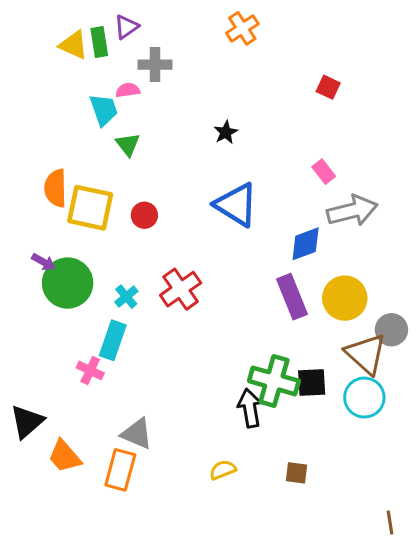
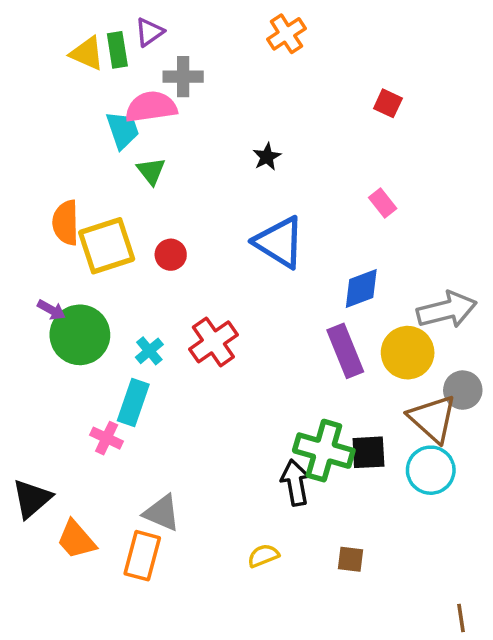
pink semicircle: (128, 90) -> (151, 107), size x1.8
yellow square: (90, 208) -> (107, 246), turned -30
gray arrow: (352, 211) -> (447, 310), moved

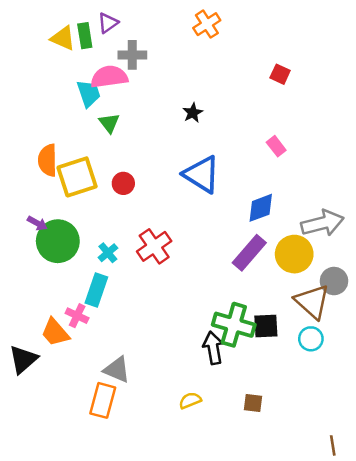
purple rectangle: (345, 351) -> (249, 253), turned 63
cyan circle: (431, 470) -> (311, 339), size x0.7
orange trapezoid: (76, 540) -> (55, 332), moved

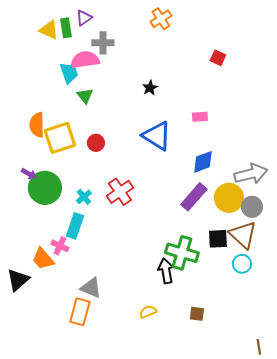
pink rectangle: (276, 146) -> (200, 117), moved, turned -56
gray circle: (334, 281) -> (252, 207), moved
black square: (266, 326) -> (218, 239), moved

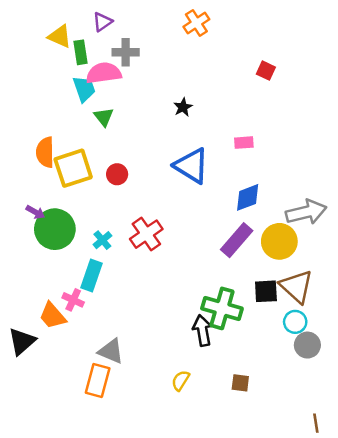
green rectangle: (66, 28) -> (80, 52), moved
gray circle: (252, 207) -> (307, 345), moved
yellow semicircle: (148, 312) -> (181, 380), turned -36

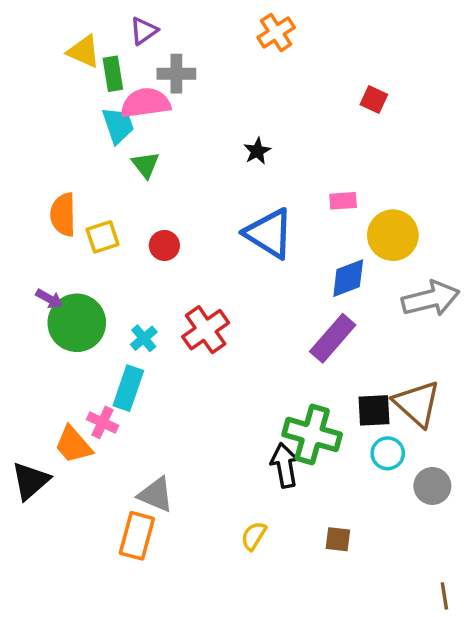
yellow square: (73, 168) -> (103, 237), size x0.6
yellow circle: (279, 241) -> (393, 235), moved
cyan circle: (295, 322) -> (388, 453), moved

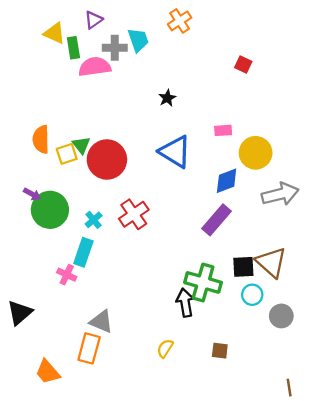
cyan trapezoid: (118, 125) -> (138, 40), moved
green triangle: (145, 165) -> (81, 145), moved
red circle: (164, 245) -> (107, 160), size x2.0
orange trapezoid: (73, 445) -> (48, 372), moved

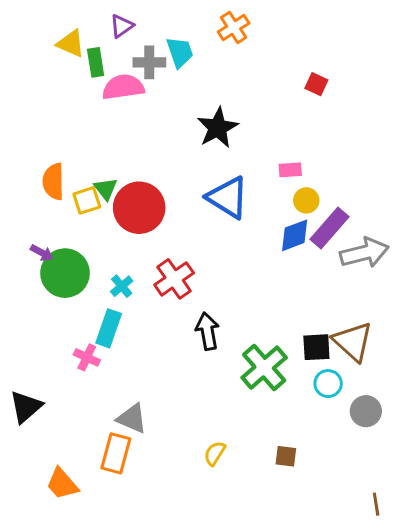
black star: (167, 98) -> (218, 128), size x1.8
yellow circle: (256, 153) -> (306, 200), moved, size x0.6
purple rectangle: (216, 220) -> (330, 228), moved
green cross: (203, 282) -> (264, 368), turned 33
black arrow: (185, 303) -> (207, 331), moved

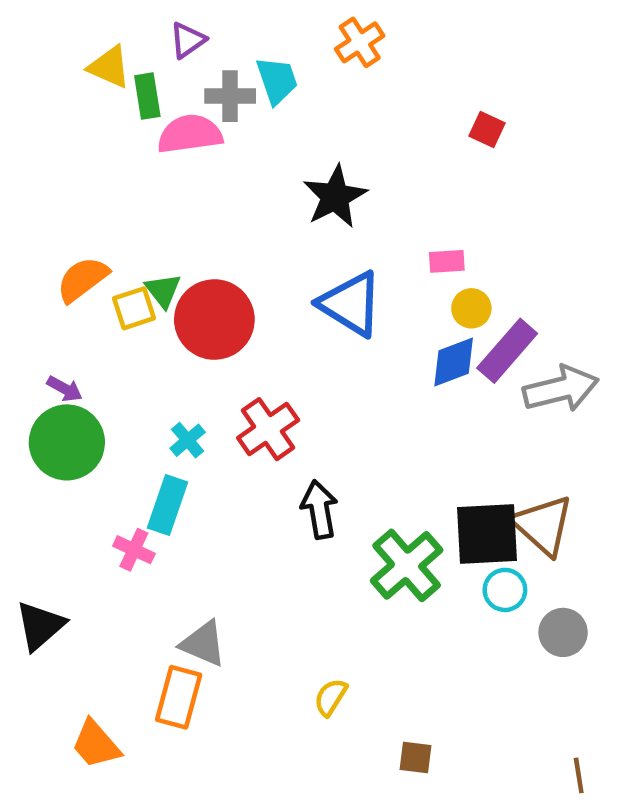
orange semicircle: (53, 182) -> (83, 279), turned 54
green circle: (65, 273) -> (67, 442), moved
black square: (316, 347) -> (487, 534), size x1.5
brown square: (286, 456) -> (416, 758), moved

